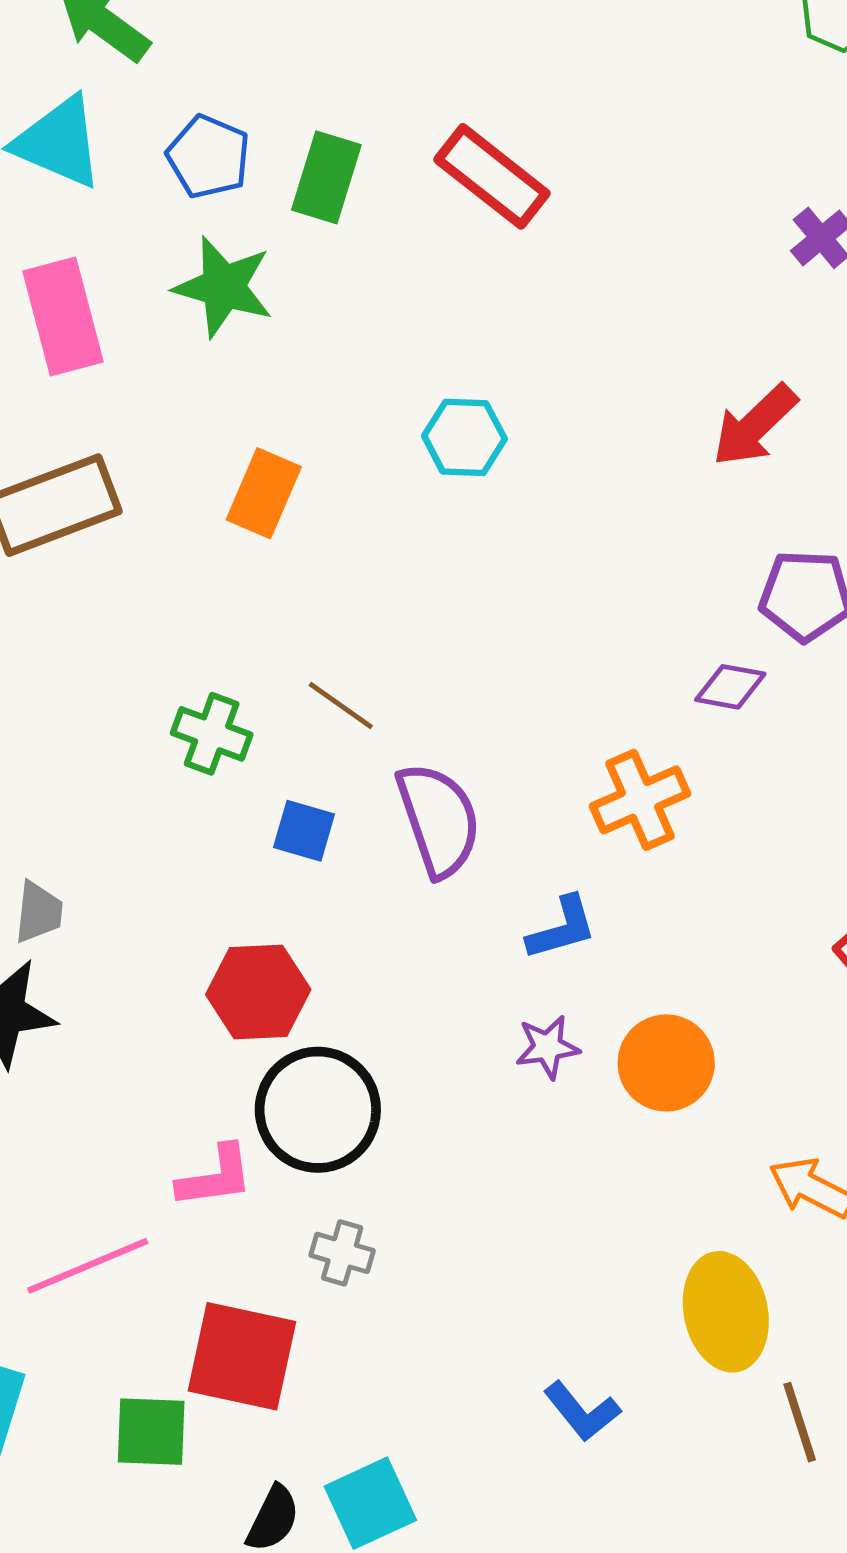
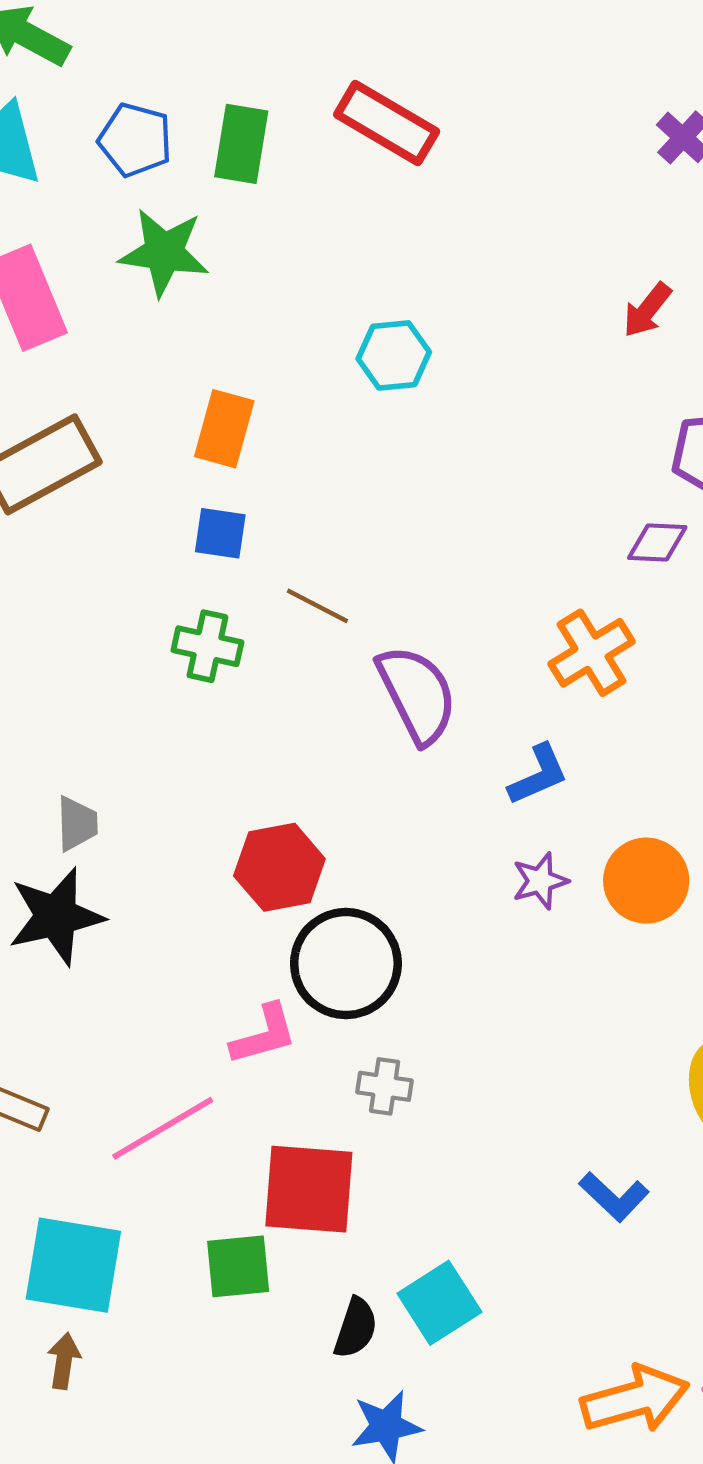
red arrow: (755, 425) -> (647, 310), size x0.7
blue square: (304, 831) -> (220, 533), moved

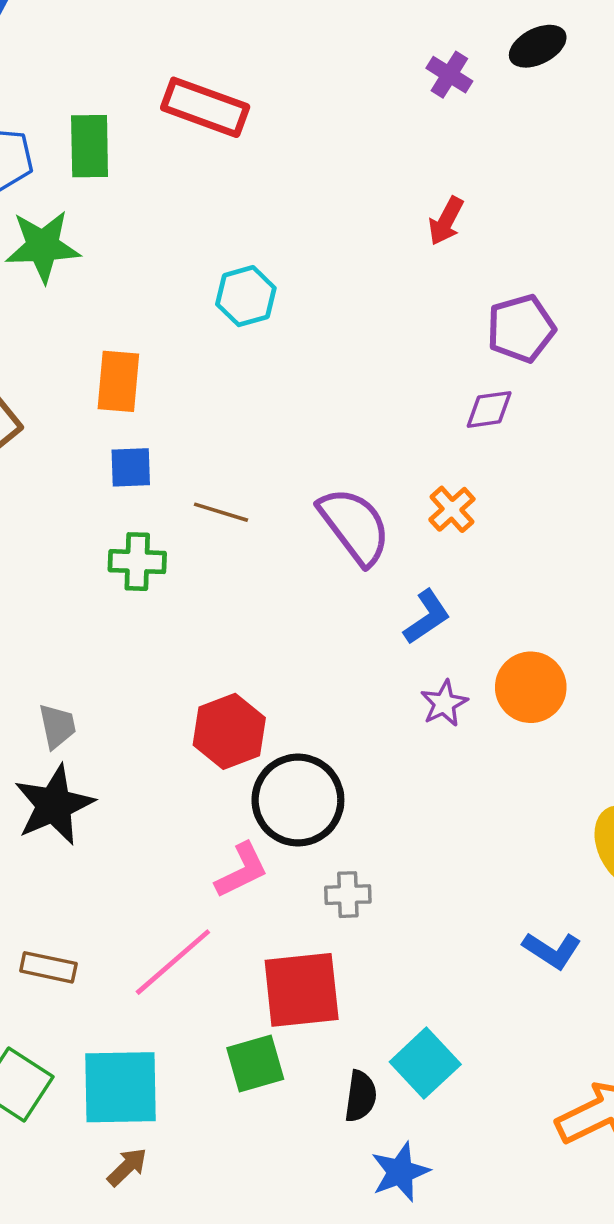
orange cross: (592, 653) -> (452, 509), size x0.7
purple semicircle: (417, 694) -> (355, 526), moved
brown arrow: (64, 1361) -> (127, 1167), turned 48

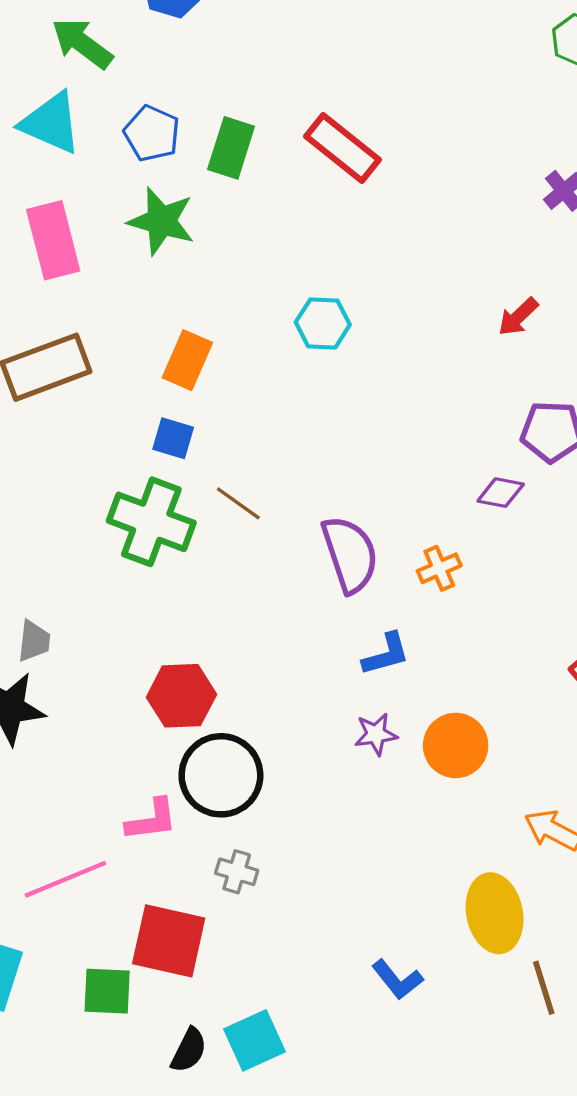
green cross: (137, 562) -> (151, 522), size x1.6

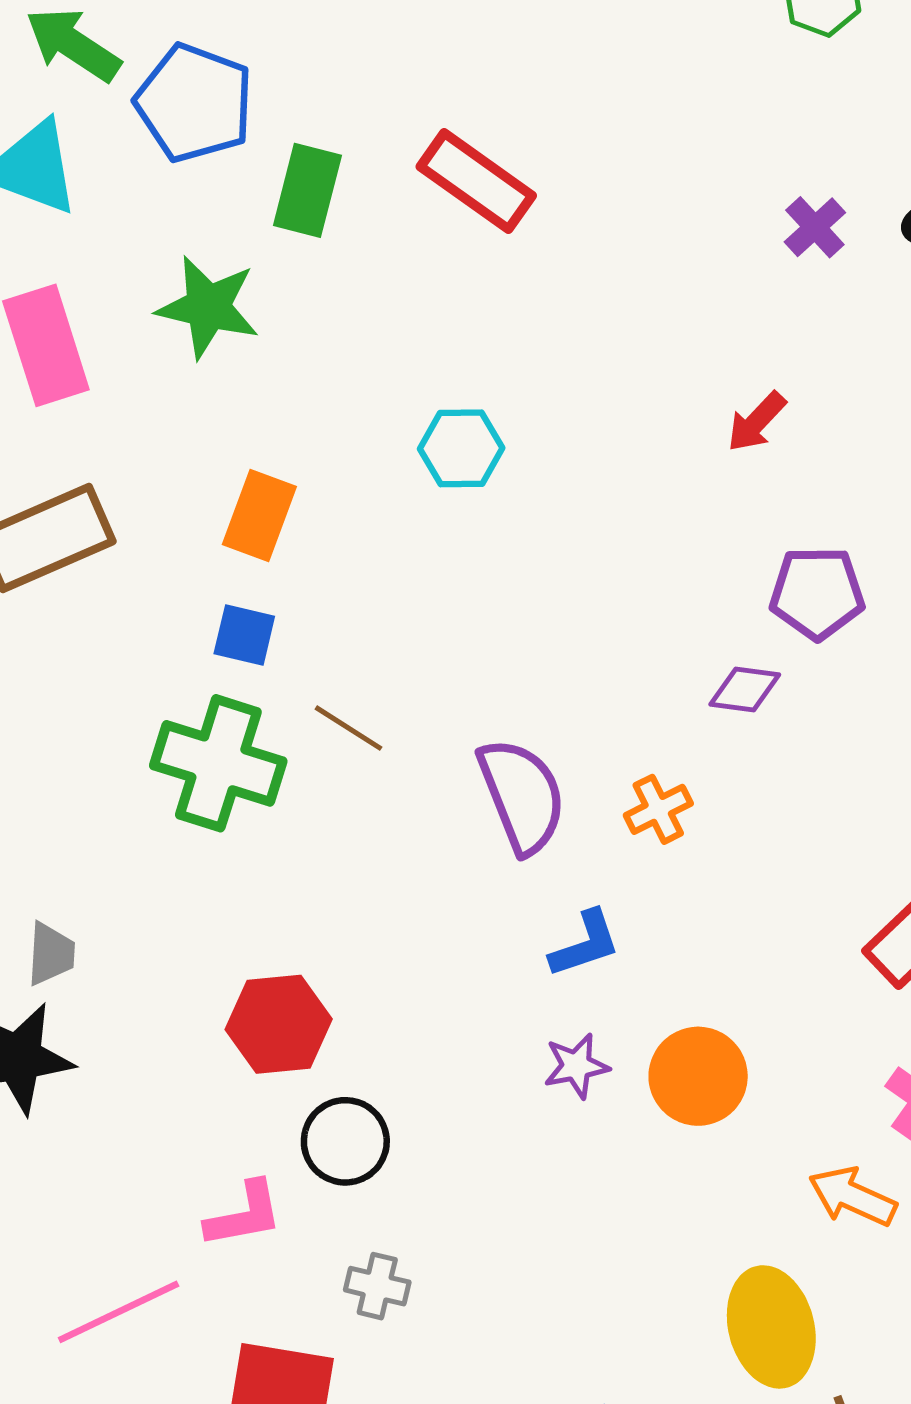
blue pentagon: (152, 133) -> (194, 103), moved, size x1.4
black circle: (221, 775) -> (345, 1141), size x0.7

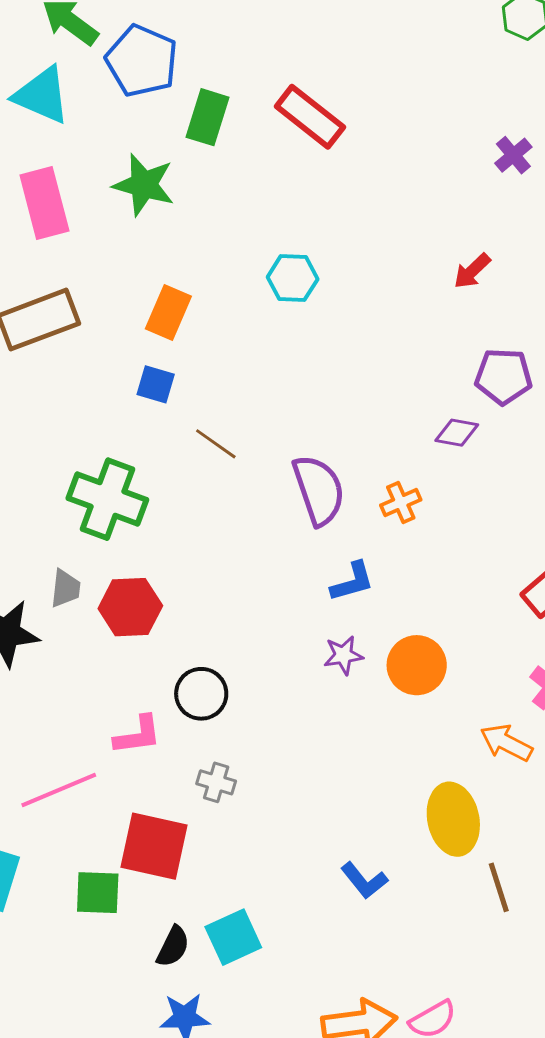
green cross: (218, 763) -> (107, 499), moved
gray trapezoid: (51, 954) -> (65, 588), moved
red hexagon: (279, 1024) -> (130, 607), moved

